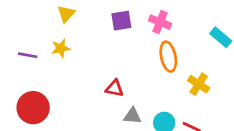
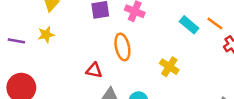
orange ellipse: (168, 57) -> (122, 47), moved

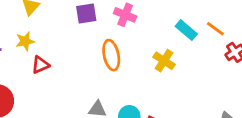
yellow cross: (169, 67) -> (164, 61), moved
red triangle: (94, 70) -> (40, 65), moved, turned -35

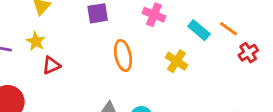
pink cross: (125, 15) -> (154, 15), moved
yellow star: (25, 41) -> (36, 41), turned -30

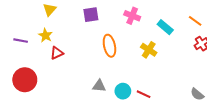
orange line: (229, 29) -> (195, 21), moved

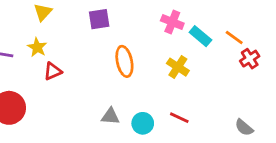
pink cross: (132, 16) -> (172, 22), moved
orange line: (195, 21) -> (234, 37), moved
red line: (144, 94) -> (179, 118), moved

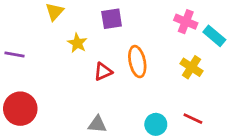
yellow star: (37, 47) -> (77, 43), moved
red triangle: (53, 71) -> (103, 72), moved
gray triangle: (110, 116) -> (97, 124), moved

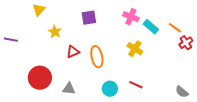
purple square: (112, 19) -> (89, 18), moved
orange ellipse: (137, 62) -> (97, 57), moved
red circle: (20, 109) -> (40, 78), moved

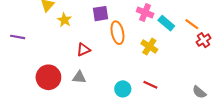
yellow star: (55, 32) -> (64, 20), moved
orange ellipse: (97, 57) -> (117, 33), moved
gray triangle: (69, 89) -> (79, 77), moved

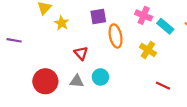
red triangle: (83, 50) -> (81, 53), turned -48
red line: (150, 85) -> (163, 86), moved
cyan circle: (123, 89) -> (100, 77), moved

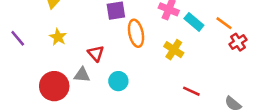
yellow star: (62, 23) -> (58, 37), moved
purple line: (14, 40) -> (18, 38), turned 40
gray triangle: (77, 81) -> (82, 75), moved

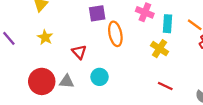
cyan rectangle: (194, 22) -> (167, 24), turned 54
yellow cross: (174, 50) -> (160, 49), moved
gray triangle: (82, 75) -> (67, 81), moved

